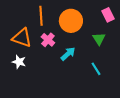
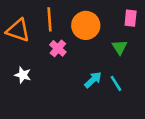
pink rectangle: (108, 15) -> (131, 18), turned 32
orange triangle: (22, 38) -> (18, 30), moved
cyan arrow: (68, 54) -> (93, 80), moved

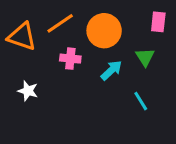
orange line: (49, 19) -> (60, 23), turned 60
pink cross: (58, 48) -> (70, 59), turned -35
cyan arrow: (93, 80) -> (111, 70), moved

